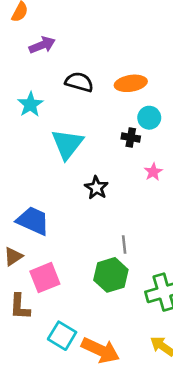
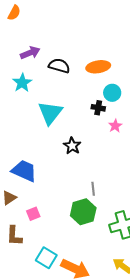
purple arrow: (42, 45) -> (30, 53), moved
pink star: (153, 172) -> (115, 126), moved
pink square: (45, 278) -> (33, 214), size x0.6

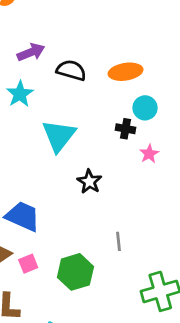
green hexagon: (83, 212) -> (75, 272), moved
pink square: (33, 214) -> (28, 264), moved

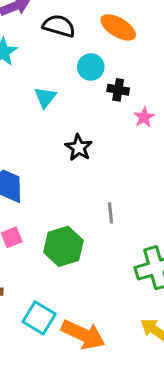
orange ellipse: (126, 72) -> (118, 27), turned 40
cyan circle: (145, 108) -> (91, 67), moved
cyan triangle: (59, 136) -> (45, 97), size x0.6

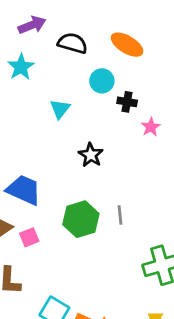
green hexagon: (63, 246) -> (81, 219), moved

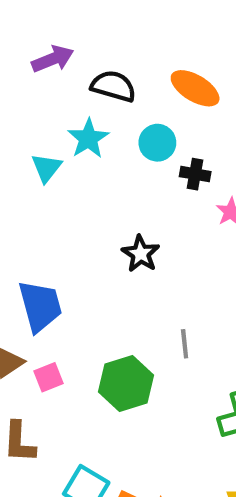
cyan star: (21, 67) -> (88, 139), moved
cyan triangle: (60, 109) -> (46, 168), moved
blue trapezoid: (24, 190) -> (40, 306), turned 51
green hexagon: (81, 219) -> (126, 383), moved

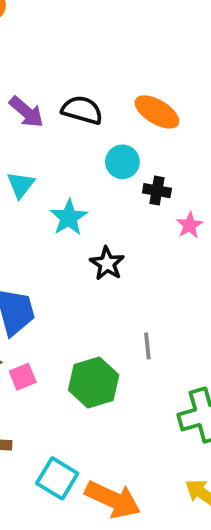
purple arrow: (53, 59) -> (26, 112), moved, turned 63
cyan star: (88, 139) -> (69, 217), moved

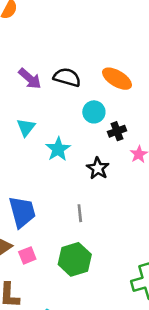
black cross: (157, 191) -> (117, 131), turned -30
black star: (107, 264) -> (98, 168), moved
gray line: (147, 346) -> (80, 213), moved

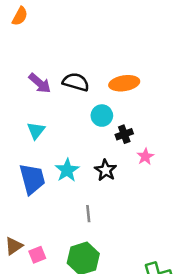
orange ellipse: (117, 79) -> (124, 83), turned -40
cyan star: (58, 149) -> (67, 170), moved
blue trapezoid: (22, 212) -> (32, 179), moved

